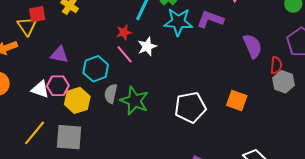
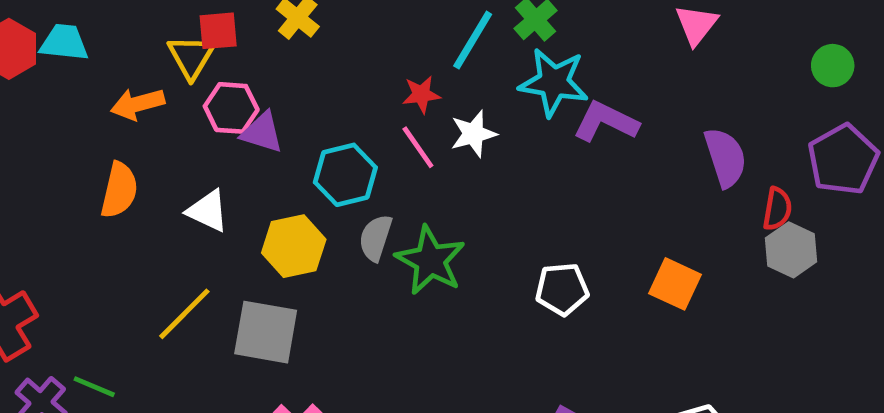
purple L-shape: (210, 19) -> (606, 122), moved
pink hexagon: (58, 86) -> (231, 108), moved
white pentagon: (190, 107) -> (562, 289), size x0.7

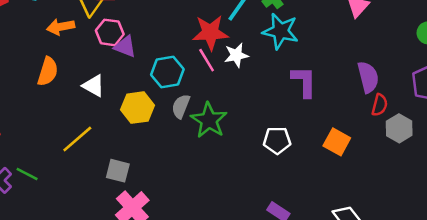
red star: (421, 94) -> (210, 33), size x1.8
purple L-shape: (606, 122) -> (304, 82), moved, turned 60
red semicircle: (777, 209) -> (380, 105), moved
gray square: (266, 332) -> (118, 171), moved, size x0.7

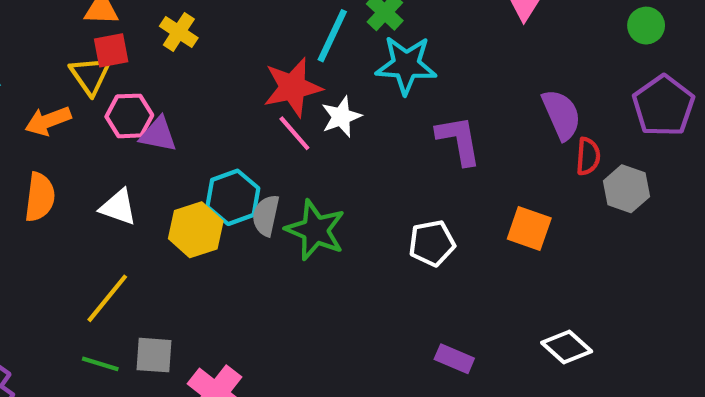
cyan hexagon: (167, 72) -> (233, 197), moved
gray square: (118, 171) -> (154, 355), moved
green line: (27, 174) -> (100, 364), moved

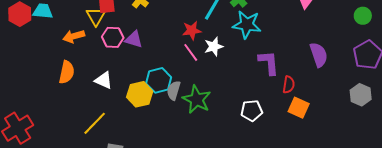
red star: (293, 87) -> (192, 30), size x0.7
purple triangle: (158, 134) -> (134, 39), moved
red semicircle: (588, 156) -> (289, 85), moved
gray hexagon: (626, 189) -> (361, 95), moved

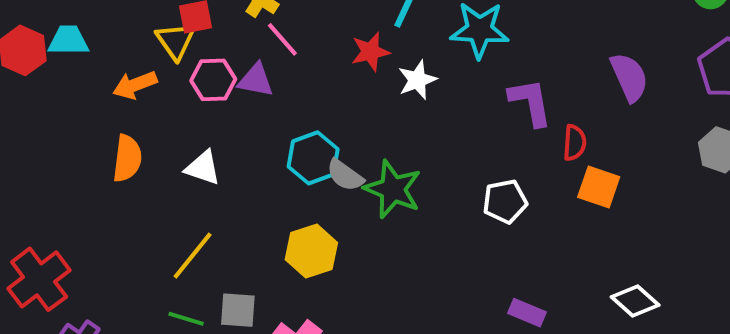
pink line: (191, 52) -> (282, 39), moved
gray semicircle: (174, 90) -> (345, 175), turned -66
yellow hexagon: (140, 94) -> (311, 251), moved

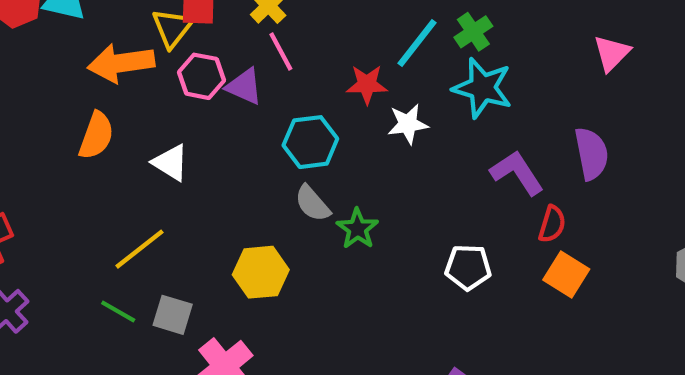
purple semicircle: (629, 77) -> (591, 154), moved
orange arrow: (135, 85) -> (121, 63), size x1.4
purple L-shape: (530, 102) -> (517, 173), turned -36
cyan hexagon: (313, 158) -> (310, 142), moved
green star: (393, 189) -> (357, 229), size x0.7

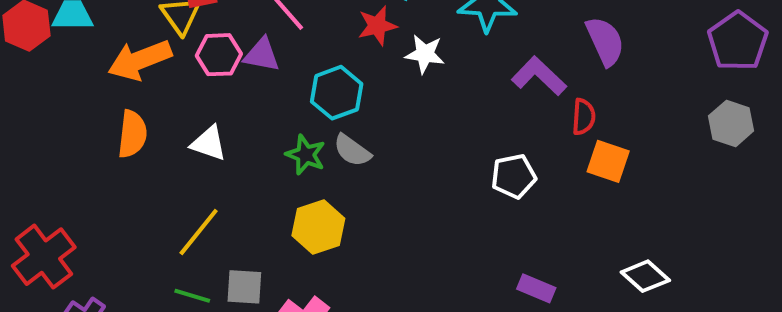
white star: (408, 124) -> (425, 54), turned 30
green star: (357, 229) -> (306, 155), moved

